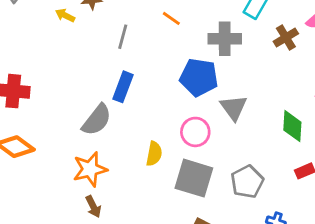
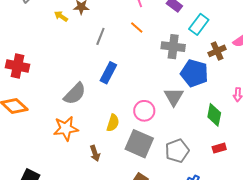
blue pentagon: (199, 77) -> (194, 73), moved
blue rectangle: (123, 87) -> (108, 73), moved
brown arrow: (93, 207) -> (95, 153), moved

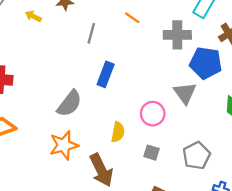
yellow arrow: (61, 16) -> (33, 16), moved
gray square: (139, 144) -> (152, 153), size x0.5
brown arrow: (95, 153) -> (101, 170), size x1.8

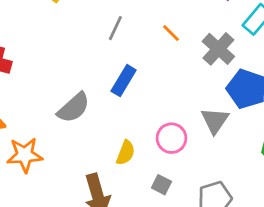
orange line: (132, 18) -> (171, 33), moved
gray cross: (177, 35) -> (218, 49), turned 32
orange star: (64, 145) -> (25, 155), moved

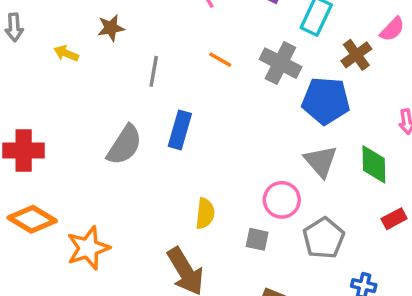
gray semicircle: (74, 108) -> (124, 145), moved
gray triangle: (215, 121) -> (321, 161), moved
pink circle: (171, 138) -> (282, 200), moved

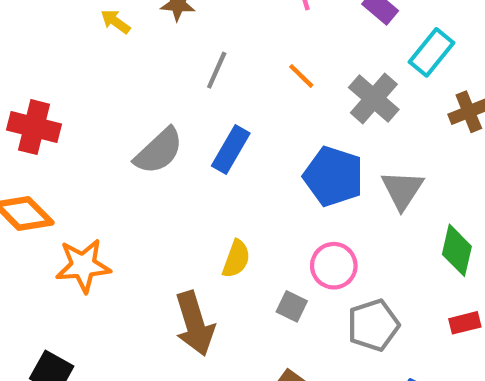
blue pentagon: (326, 101) -> (334, 176), moved
gray triangle: (321, 161) -> (402, 190), moved

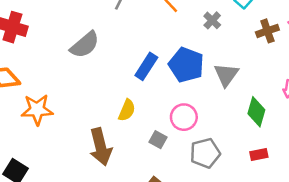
gray cross: (374, 98) -> (212, 20), size x0.6
blue rectangle: (231, 150) -> (146, 66), moved

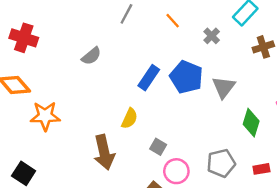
gray semicircle: (85, 45) -> (91, 56), size x0.7
pink circle: (184, 117) -> (176, 171), moved
gray pentagon: (205, 153) -> (221, 163), moved
red rectangle: (259, 154) -> (261, 169), moved

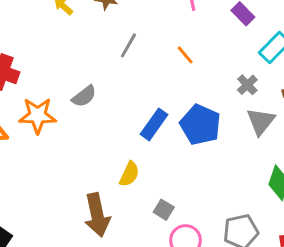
gray cross: (212, 36) -> (247, 85), moved
gray triangle: (224, 87) -> (261, 121), moved
orange star: (45, 116) -> (38, 115), moved

